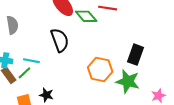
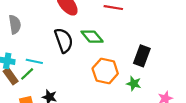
green diamond: (86, 16) -> (92, 37), moved
green star: (128, 81) -> (134, 84), size x0.6

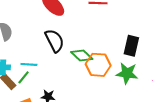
green diamond: (92, 37) -> (82, 55), moved
green star: (134, 84) -> (127, 73), size x1.5

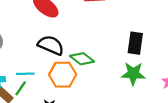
black semicircle: (55, 41) -> (51, 45), turned -35
orange hexagon: (98, 65) -> (63, 75), moved

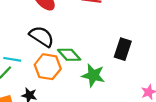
green star: (133, 74) -> (93, 75), moved

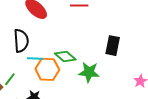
black semicircle: (42, 36) -> (21, 41), moved, turned 60
cyan line: (12, 59) -> (35, 58), moved

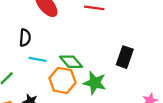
black semicircle: (21, 41) -> (25, 38), size x0.7
orange hexagon: (47, 69) -> (62, 80), moved

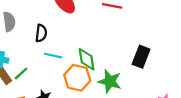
green diamond: (71, 62) -> (87, 59), turned 30

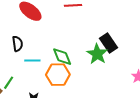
black rectangle: (141, 57) -> (109, 43), turned -42
green star: (110, 81) -> (97, 54), moved, turned 30

